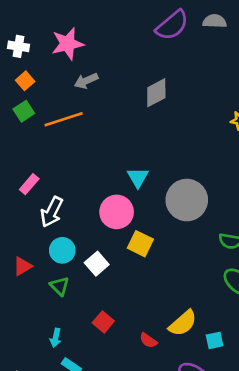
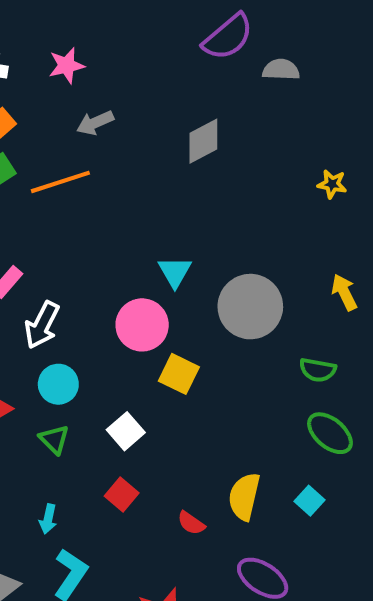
gray semicircle: (215, 21) -> (281, 70), moved
pink star: (68, 44) -> (66, 66), size x0.7
white square: (97, 264) -> (126, 431), moved
yellow semicircle: (183, 323) -> (244, 497), turned 144
cyan square: (215, 340) -> (310, 501), moved, turned -36

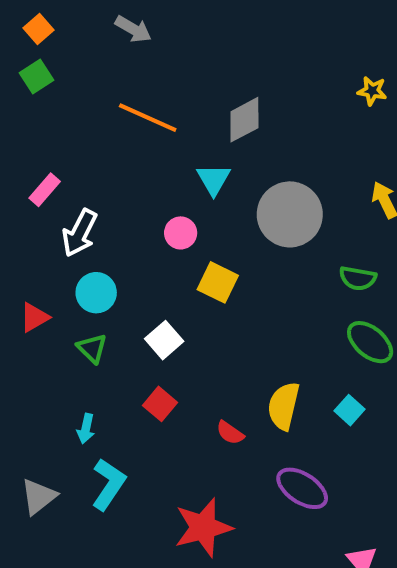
gray arrow: (95, 123) -> (133, 29), turned -126
gray diamond: (203, 141) -> (244, 120), moved
orange line: (60, 182) -> (148, 118), moved, turned 42
pink circle: (142, 325) -> (181, 233), size x0.6

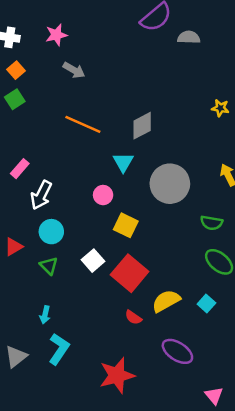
red square: (160, 404) -> (130, 273), moved, size x1.8
yellow semicircle: (284, 406) -> (166, 301), turned 48

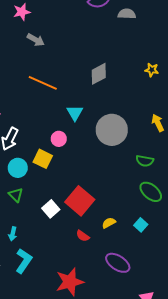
gray diamond: (142, 126) -> (99, 74), moved
yellow square: (126, 225) -> (43, 159), moved
white square: (93, 261) -> (51, 209), moved
yellow semicircle: (166, 301) -> (109, 223), size x0.6

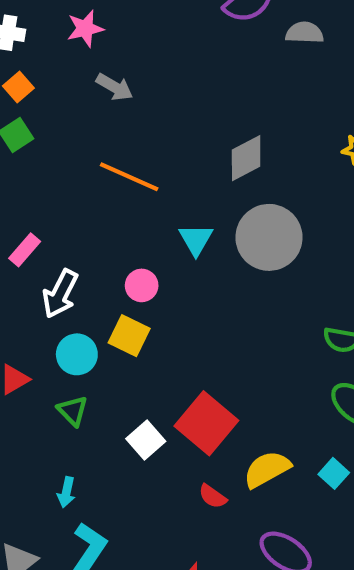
gray circle: (112, 130) -> (269, 237), moved
pink circle: (59, 139) -> (142, 285), moved
yellow semicircle: (109, 223) -> (267, 469), size x1.6

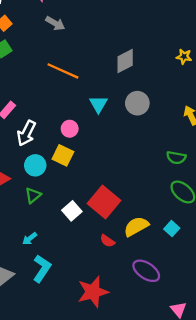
gray circle: (269, 237) -> (137, 103), size x0.7
green triangle: (73, 411) -> (33, 195), turned 35
cyan arrow: (66, 492) -> (30, 239), turned 40

